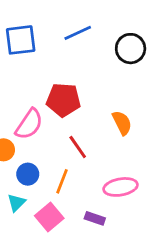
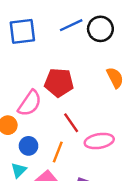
black circle: (131, 49) -> (100, 29), moved
orange semicircle: (122, 123) -> (115, 78), moved
pink ellipse: (121, 187) -> (99, 141), moved

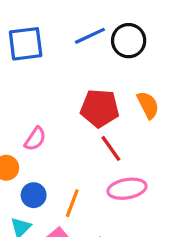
red pentagon: (59, 83) -> (100, 108), moved
pink semicircle: (30, 103) -> (35, 139), size x0.7
red line: (71, 123) -> (111, 148), moved

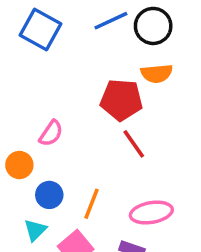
blue square: (26, 44) -> (40, 29), turned 36
orange semicircle: (148, 105) -> (157, 73), moved, turned 112
pink ellipse: (127, 189) -> (151, 213), moved

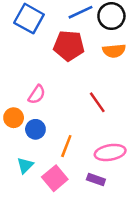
red pentagon: (121, 100) -> (69, 46), moved
blue circle: (49, 195) -> (35, 129), moved

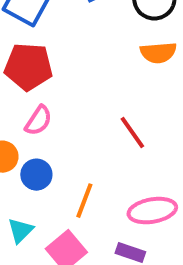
red pentagon: (69, 46) -> (28, 67), moved

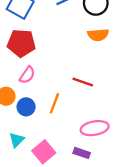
red line: (132, 133) -> (83, 82), turned -36
orange line: (84, 201) -> (54, 103), moved

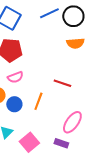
pink semicircle: (27, 75) -> (15, 77), turned 35
pink ellipse: (95, 128) -> (72, 122), turned -45

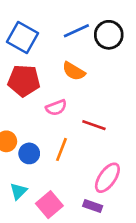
orange semicircle: (75, 43) -> (74, 71), moved, turned 36
pink semicircle: (15, 77) -> (56, 108), moved

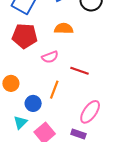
orange semicircle: (74, 71) -> (64, 29), turned 150
blue circle: (29, 153) -> (33, 103), moved

